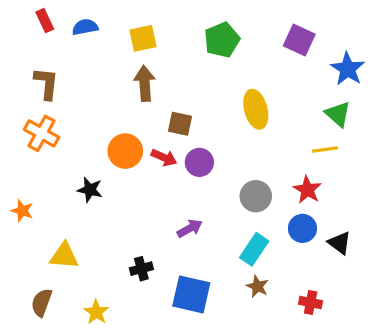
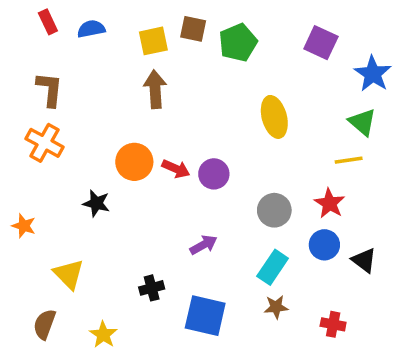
brown square: (180, 124) -> (193, 29), moved
yellow triangle: (64, 256) -> (69, 274), turned 40
brown star: (257, 286) -> (276, 307), turned -30

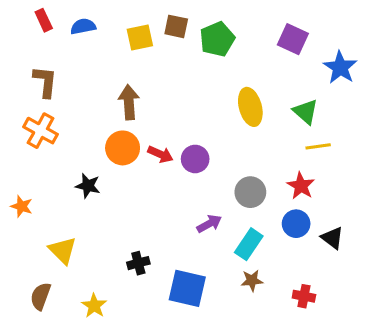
brown arrow: (155, 89) -> (129, 102), moved
green triangle: (362, 122) -> (306, 112), moved
purple arrow: (203, 245) -> (209, 224), moved

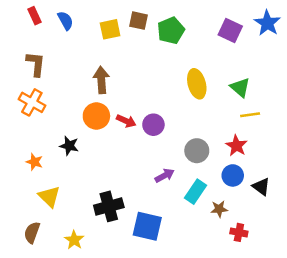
blue semicircle: (83, 26) -> (65, 21), turned 72
blue star: (340, 67) -> (267, 23), moved
orange star: (22, 206) -> (34, 162), moved
black cross: (138, 263) -> (109, 206), size x1.6
brown star: (252, 280) -> (219, 209), moved

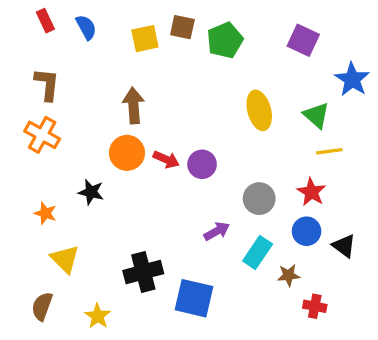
blue star: (267, 23) -> (352, 79), moved

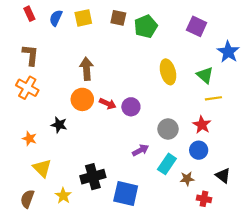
blue semicircle: (86, 27) -> (56, 18), turned -126
yellow square: (145, 39) -> (83, 18), moved
black triangle: (344, 246) -> (223, 176), moved
yellow star: (98, 316) -> (63, 196), moved

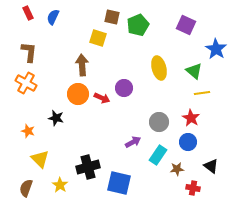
yellow square: (83, 18) -> (98, 38), moved, turned 30
purple circle: (131, 107) -> (124, 88), moved

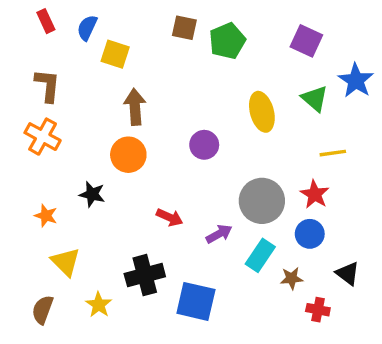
yellow square: (98, 38) -> (115, 54), moved
green triangle: (194, 71) -> (315, 99), moved
red arrow: (102, 98) -> (170, 217), moved
gray circle: (159, 122) -> (262, 201), size x1.4

